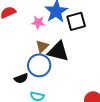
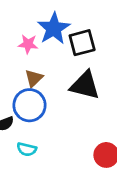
black triangle: (58, 51) -> (85, 85), moved

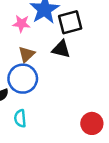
black triangle: (85, 85) -> (61, 49), moved, size x0.7
cyan semicircle: (27, 149) -> (20, 118), turned 72

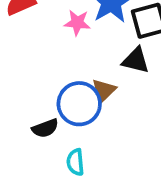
brown triangle: (27, 54) -> (104, 91), moved

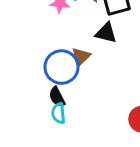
black semicircle: (45, 128) -> (57, 97), moved, turned 84

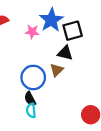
brown triangle: (81, 57) -> (57, 70), moved

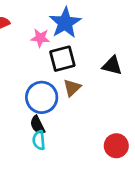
black square: (73, 31) -> (62, 59), moved
black triangle: (65, 53) -> (112, 66), moved

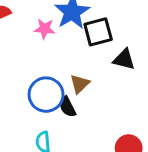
black square: (62, 59) -> (98, 32), moved
black semicircle: (37, 125) -> (67, 107), moved

